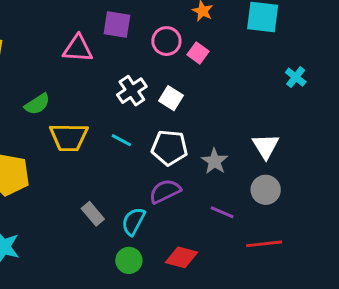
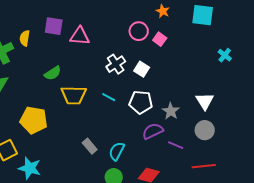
purple square: (117, 24) -> (54, 26), moved
purple semicircle: (165, 191) -> (153, 131), moved

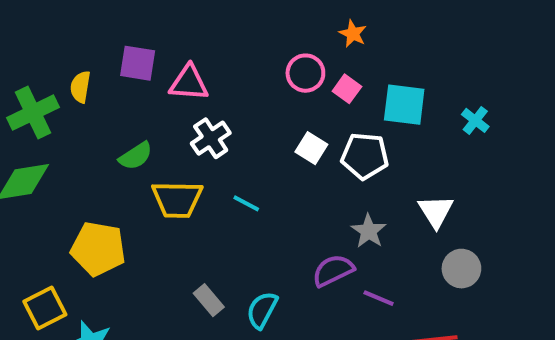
cyan square: (203, 15) -> (404, 105), moved
white cross: (116, 64) -> (211, 138), moved
white pentagon: (141, 102) -> (365, 156), moved
gray circle: (205, 130) -> (461, 269), moved

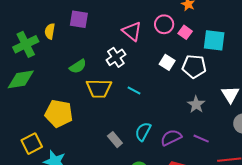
pink triangle: (189, 83) -> (132, 31), moved, turned 35
purple semicircle: (333, 271) -> (171, 138), moved
cyan semicircle: (262, 310) -> (143, 132), moved

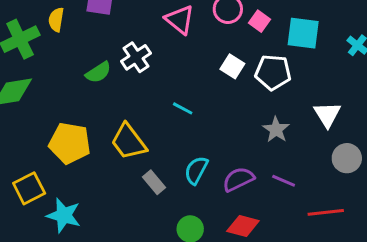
white cross: (116, 57) -> (136, 57), moved
yellow trapezoid: (99, 88) -> (128, 142), moved, turned 52

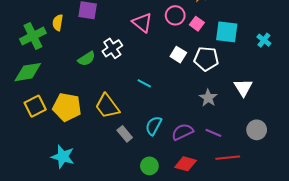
gray circle: (347, 158) -> (257, 130), moved
yellow square: (29, 188) -> (35, 106), moved
red line: (326, 212) -> (228, 158), moved

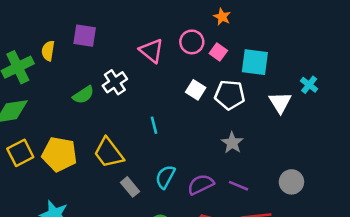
cyan cross: (264, 40) -> (309, 85), moved
cyan line: (144, 83) -> (154, 125), turned 48
white triangle: (243, 88) -> (280, 102), moved

